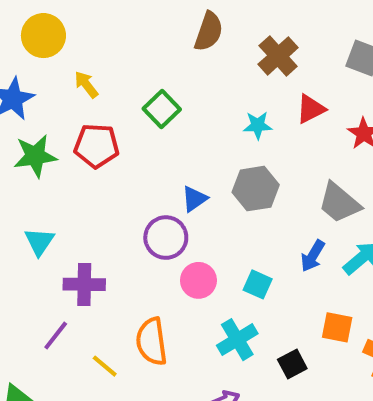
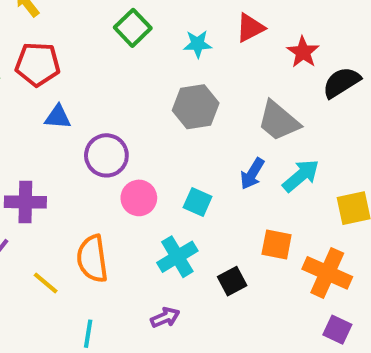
green square: (162, 109) -> (133, 28), moved
blue triangle: (194, 199) -> (58, 117), moved, turned 40

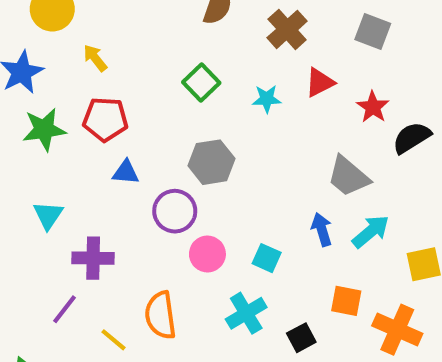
gray hexagon: (196, 107) -> (212, 162), moved
blue arrow: (252, 174) -> (322, 230), turned 132

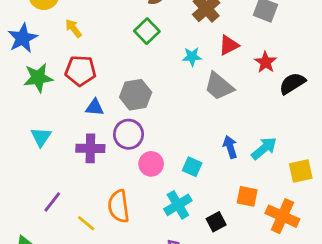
green square: (201, 83) -> (147, 31), moved
gray hexagon: (212, 162) -> (136, 95), moved
gray trapezoid: (348, 176) -> (219, 86), moved
purple cross: (93, 258) -> (90, 148), moved

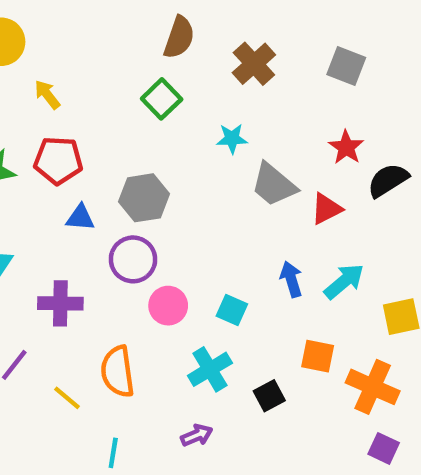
red triangle: (229, 45) -> (326, 209), moved
purple cross: (90, 148) -> (60, 303), moved

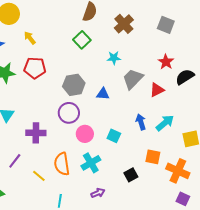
gray trapezoid: (274, 185) -> (133, 79), turned 95
blue triangle: (80, 218) -> (103, 94), moved
cyan cross: (210, 369) -> (91, 163), moved

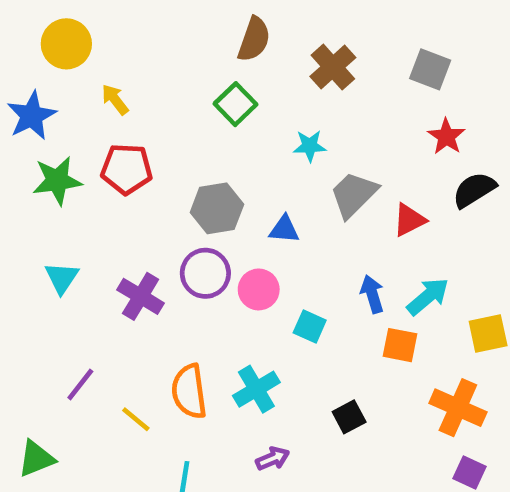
red star: (166, 62) -> (446, 137), moved
purple cross: (36, 133) -> (141, 296), moved, turned 30
pink circle: (85, 134) -> (259, 289), moved
orange square: (153, 157) -> (400, 345), moved

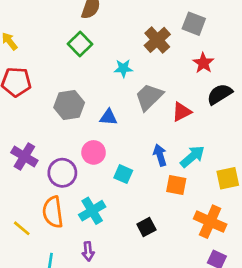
brown cross: (333, 67) -> (157, 40), moved
purple circle: (205, 273) -> (62, 173), moved
purple arrow: (273, 459) -> (88, 251), moved, turned 108

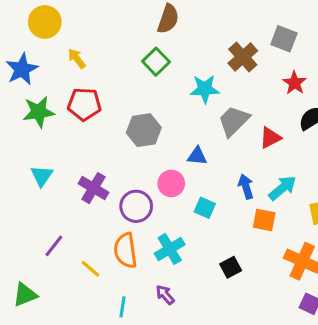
cyan star: (123, 68) -> (205, 89), size x1.4
blue triangle: (108, 117) -> (197, 156), moved
purple arrow: (88, 251) -> (165, 295), turned 144

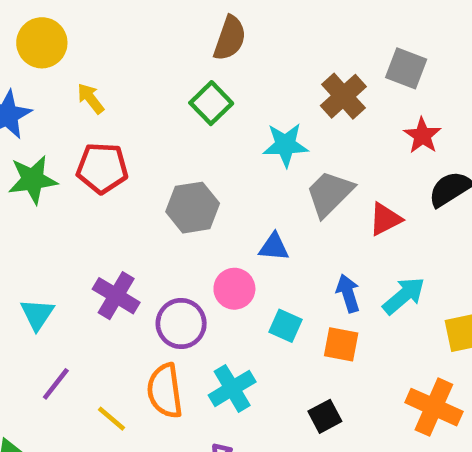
cyan triangle: (42, 176) -> (37, 314), moved
orange square: (264, 220) -> (341, 344), moved

